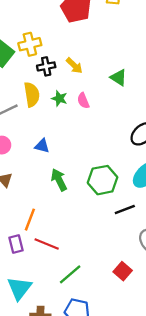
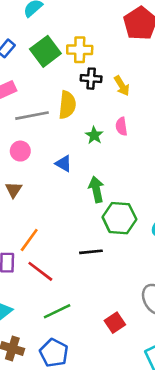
green star: (59, 98) -> (94, 135), moved
green arrow: (59, 180) -> (96, 189), moved
black line: (125, 210) -> (91, 252), moved

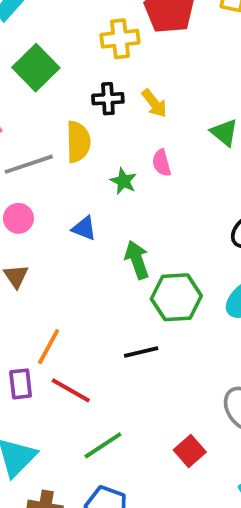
yellow cross: (80, 50) -> (120, 39), moved

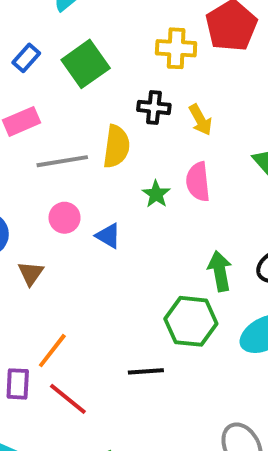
pink semicircle: (162, 163) -> (198, 182), size x1.4
pink circle: (18, 218) -> (65, 218), moved
green arrow: (137, 260) -> (220, 271), moved

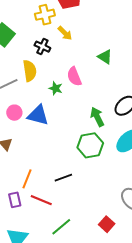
black cross: (154, 107) -> (42, 47), turned 35
yellow arrow: (200, 120) -> (65, 33), moved
blue triangle: (108, 236) -> (38, 115), size x1.6
black line: (146, 371) -> (63, 178), moved

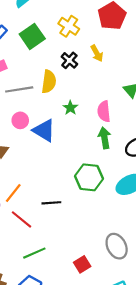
yellow cross: (45, 15) -> (69, 26), moved, turned 30
pink semicircle: (74, 77) -> (104, 111), moved
green arrow: (97, 117) -> (105, 138), moved

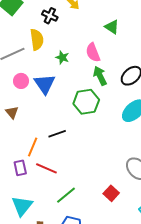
blue triangle: (44, 130) -> (45, 84), turned 40
green hexagon: (89, 177) -> (86, 102), moved
black line: (51, 203) -> (57, 134), moved

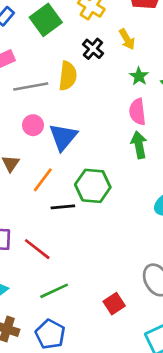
green star: (62, 57) -> (139, 76), moved
green hexagon: (86, 102) -> (93, 186), moved
orange line: (33, 147) -> (43, 180), moved

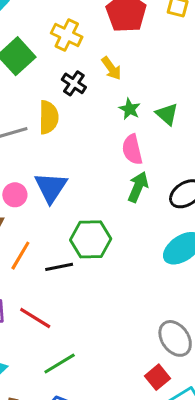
pink circle: (33, 125) -> (15, 195), moved
green arrow: (139, 145) -> (138, 187), turned 40
orange line: (43, 180) -> (20, 256), moved
red square: (114, 304) -> (157, 377), moved

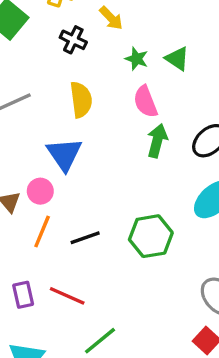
yellow semicircle: (49, 117) -> (81, 100), moved
pink circle: (15, 195) -> (40, 191), moved
green hexagon: (91, 239) -> (151, 236), moved

